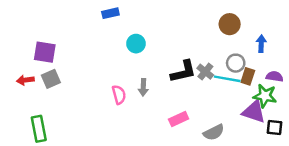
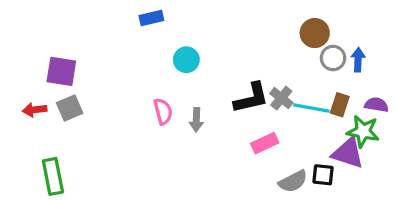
gray circle: (236, 63) -> (333, 58), moved
pink semicircle: (119, 95) -> (163, 111), moved
pink rectangle: (179, 119) -> (265, 143), moved
black square: (275, 127) -> (323, 175), moved

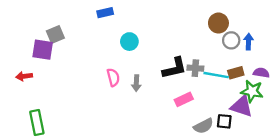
gray cross: (281, 98) -> (195, 68), turned -35
brown rectangle: (340, 105) -> (236, 73), turned 56
gray square: (70, 108) -> (55, 35), moved

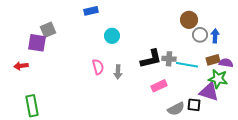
brown rectangle: (236, 73) -> (213, 60), moved

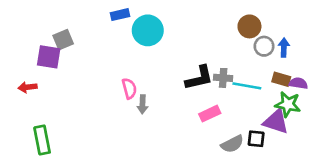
cyan circle: (112, 36) -> (148, 30), moved, size x1.5
brown rectangle: (213, 60) -> (281, 79), turned 32
gray arrow: (118, 72) -> (142, 104), moved

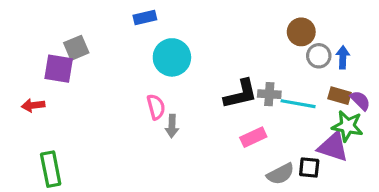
cyan circle: (148, 30) -> (172, 57), moved
purple semicircle: (298, 83) -> (360, 101), turned 36

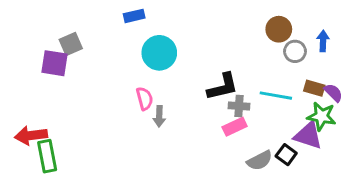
blue arrow: (343, 57) -> (323, 41), moved
gray cross: (269, 94) -> (239, 106), moved
red arrow: (33, 105) -> (31, 135), moved, size x1.5
black square: (309, 168) -> (286, 155), turned 30

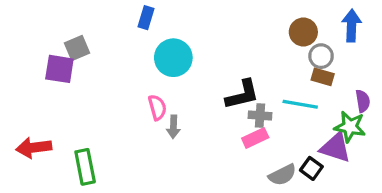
blue rectangle: (134, 16) -> (146, 18), turned -60
blue arrow: (323, 41) -> (352, 26), moved, size x1.4
brown rectangle: (314, 88) -> (323, 77), moved
purple semicircle: (333, 93) -> (363, 101), turned 36
green rectangle: (47, 156) -> (85, 167), moved

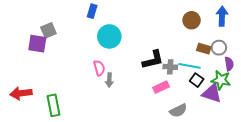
gray circle: (321, 56) -> (219, 48), moved
gray cross: (260, 115) -> (170, 67), moved
black square: (311, 168) -> (197, 80), moved

